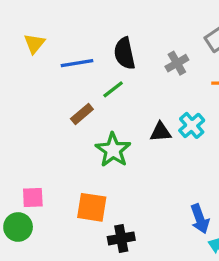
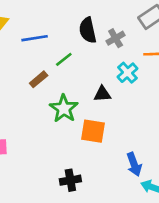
black semicircle: (125, 53) -> (88, 30), moved
cyan cross: (192, 125) -> (128, 73), moved
orange square: (92, 207) -> (93, 131), moved

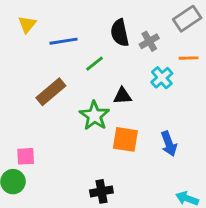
brown rectangle: (39, 79) -> (51, 92), moved, size x1.5
black triangle: (102, 94) -> (123, 96), moved
blue arrow: (134, 164) -> (169, 144), moved

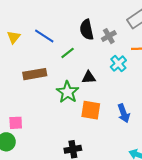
yellow triangle: (27, 24) -> (14, 37), moved
blue line: (64, 41) -> (44, 36), turned 42
brown rectangle: (51, 92) -> (35, 74), turned 30

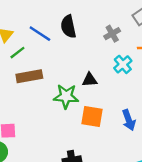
black semicircle: (87, 30) -> (68, 27), moved
green line: (68, 53) -> (17, 53), moved
green star: (68, 92) -> (66, 96), turned -30

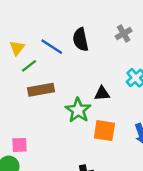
gray cross: (112, 34) -> (124, 34), moved
green star: (66, 96) -> (78, 110), turned 30

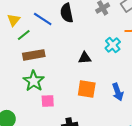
green star: (78, 110) -> (34, 81), moved
pink square: (19, 145) -> (48, 101), moved

